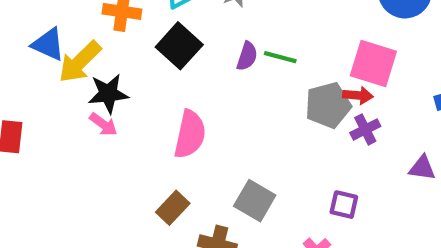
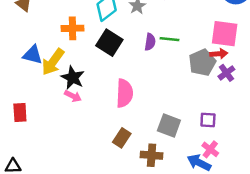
black star: (108, 94) -> (73, 78), turned -30
purple square: (344, 205) -> (208, 120), moved

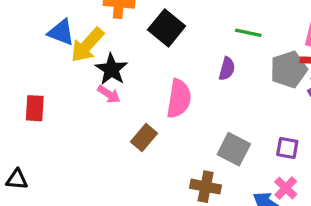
purple semicircle: (150, 42) -> (227, 69), moved
brown rectangle: (122, 138) -> (144, 137), moved

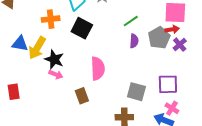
green line: (248, 33) -> (131, 21), turned -35
purple semicircle: (227, 69) -> (134, 41), moved
brown rectangle: (144, 137) -> (82, 96), turned -49
purple square: (287, 148) -> (168, 84), size x1.5

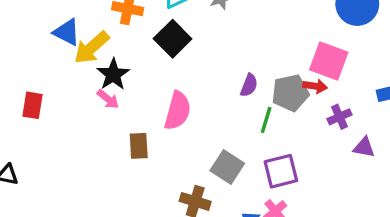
green line: (131, 21) -> (266, 120), moved, turned -56
purple cross: (180, 45) -> (340, 117), moved
purple square: (168, 84) -> (281, 171), turned -30

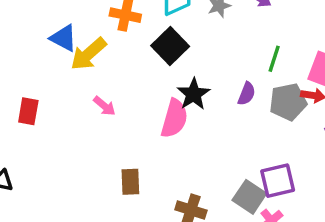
black star: (113, 74) -> (193, 94), moved
green line: (266, 120) -> (274, 59), moved
brown rectangle: (139, 146) -> (130, 182), moved
gray square: (227, 167) -> (249, 197), moved

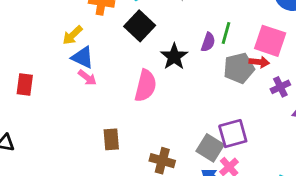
blue triangle: (64, 38) -> (83, 57), moved
yellow arrow: (89, 54) -> (73, 35), size x0.7
black star: (193, 94) -> (174, 57), moved
purple semicircle: (247, 94) -> (208, 42), moved

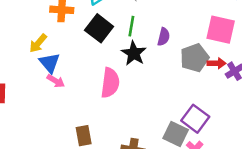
green line: (226, 33) -> (131, 26), moved
blue triangle: (83, 57) -> (49, 63), turned 30
red arrow: (259, 62) -> (216, 63), moved
purple square: (233, 134) -> (195, 119), turned -32

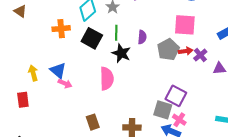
yellow arrow: (38, 43) -> (33, 73), moved, turned 133

